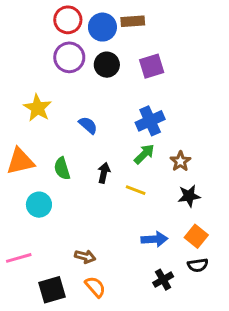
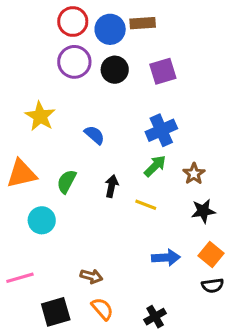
green semicircle: (62, 168) -> (67, 181), turned 45
black cross: (163, 280) -> (155, 317), moved

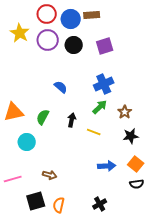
yellow star: (40, 116) -> (20, 33), moved
brown arrow: (91, 276) -> (50, 175), moved
orange semicircle: (102, 309) -> (59, 205), moved, turned -126

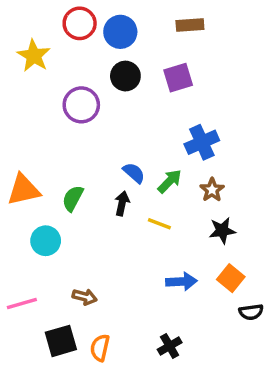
brown rectangle: (92, 15) -> (190, 25), moved
purple circle: (48, 40) -> (81, 105), moved
blue cross: (104, 84) -> (202, 142), moved
blue semicircle: (61, 87) -> (134, 173), moved
black semicircle: (137, 184) -> (251, 312), moved

